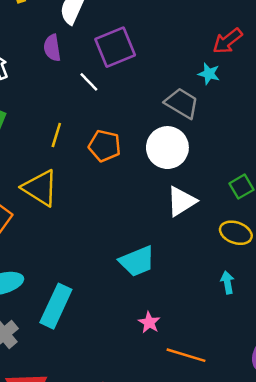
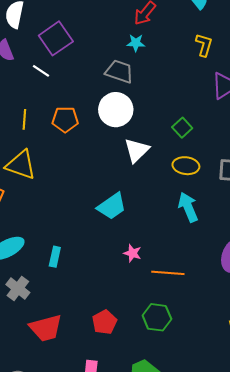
cyan arrow: (227, 282) -> (188, 207), size x1.6
cyan rectangle: (56, 306) -> (55, 257), size x0.6

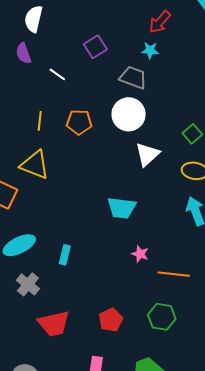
purple square: (56, 38) -> (95, 47), moved, size x0.7
cyan trapezoid: (112, 206) -> (122, 208), turned 40

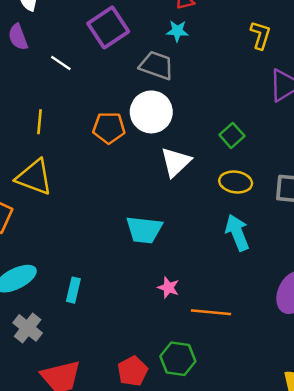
purple square: (95, 47) -> (108, 27), size x1.4
orange pentagon: (79, 122) -> (109, 128), moved
green hexagon: (162, 317) -> (178, 359), moved

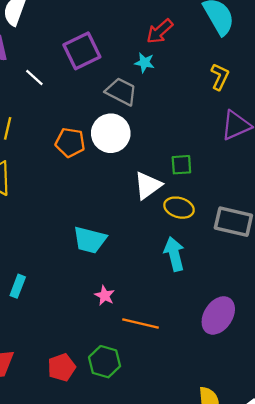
green square: (232, 135) -> (181, 165), turned 30
white triangle: (176, 162) -> (148, 186), moved

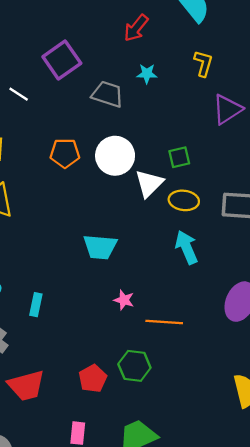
cyan star: (144, 63) -> (147, 74), moved
white circle: (111, 133) -> (115, 156), moved

